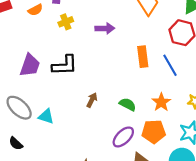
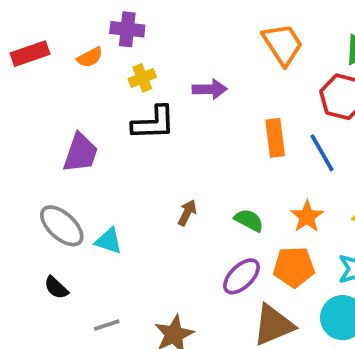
black L-shape: (65, 65) -> (154, 123), moved

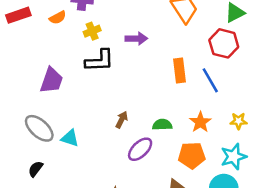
green semicircle: (249, 220) -> (162, 125), turned -30
purple ellipse: (241, 276) -> (140, 149), moved
black semicircle: (56, 288) -> (36, 169), turned 84

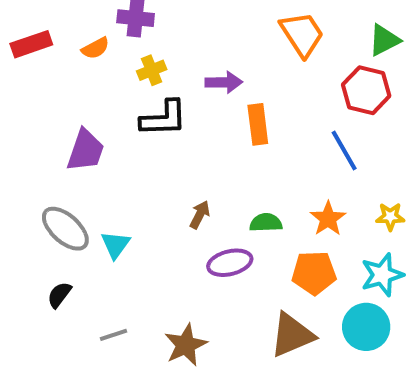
orange rectangle: (179, 71) -> (258, 124), moved
cyan triangle: (70, 138) -> (115, 245), turned 48
purple ellipse: (140, 149) -> (230, 263), turned 30

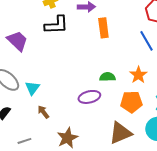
purple trapezoid: (85, 150) -> (17, 41), turned -65
brown arrow: (200, 215) -> (43, 112), moved, turned -64
gray line: (113, 335) -> (24, 141), moved

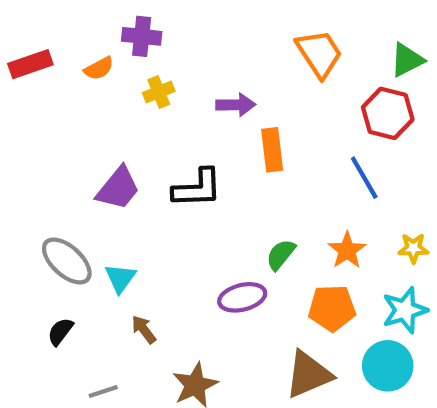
black L-shape: (56, 25) -> (197, 188), moved
purple trapezoid: (17, 41) -> (118, 188), moved, turned 85
green semicircle: (107, 77) -> (281, 255), turned -49

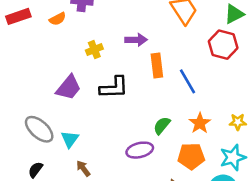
yellow cross: (159, 92) -> (94, 50), moved
blue line: (364, 178) -> (188, 81), moved

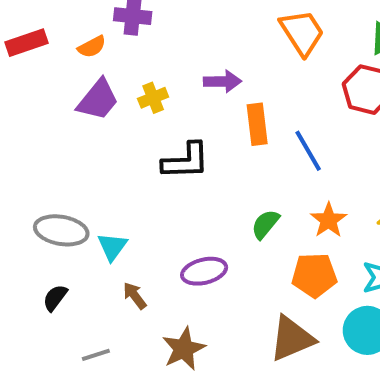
purple trapezoid: (69, 88) -> (98, 100), moved
gray ellipse: (39, 129) -> (61, 230), turned -32
purple ellipse: (140, 150) -> (204, 271), moved

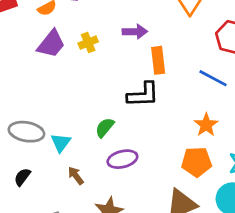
blue line: (308, 151) -> (213, 78), moved, turned -32
black L-shape: (186, 161) -> (143, 95), moved
green semicircle: (265, 224) -> (105, 128), moved

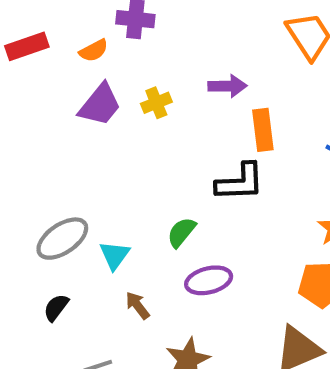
gray ellipse: (26, 132) -> (62, 239), turned -44

